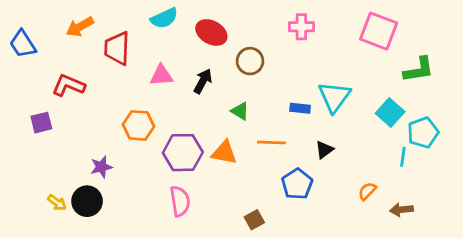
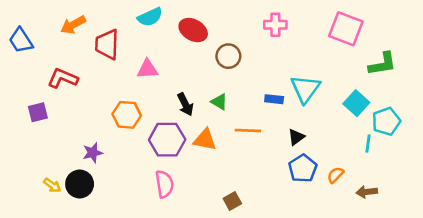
black arrow: (203, 81) -> (185, 104), moved, turned 125
blue pentagon: (297, 184) -> (303, 168), moved

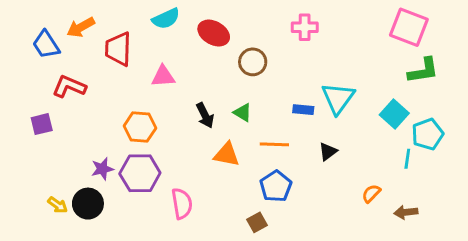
pink square: (346, 29) -> (409, 27), moved
blue trapezoid: (21, 40) -> (46, 45), moved
purple hexagon: (167, 140) -> (140, 173), moved
blue pentagon: (303, 168) -> (276, 186), moved

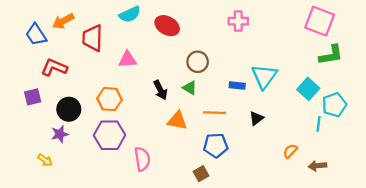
brown circle: (253, 62) -> (198, 62), moved
purple star: (102, 169) -> (60, 134), moved
blue pentagon: (276, 186) -> (216, 145), turned 30
black circle: (88, 204) -> (69, 109), moved

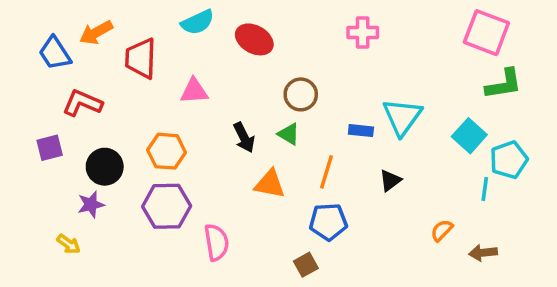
orange line: (215, 113) -> (327, 172), turned -75

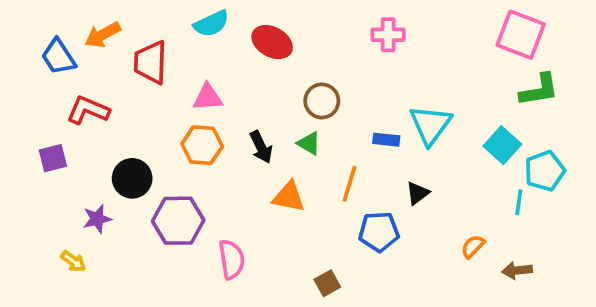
orange hexagon: (167, 151) -> (202, 145), moved
black circle: (105, 167) -> (132, 178), moved
blue pentagon: (328, 222) -> (379, 232), moved

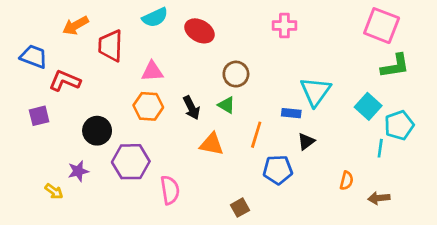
blue trapezoid: (58, 57) -> (34, 57), moved, turned 144
blue rectangle: (386, 140) -> (291, 113), moved
purple star: (97, 219) -> (78, 171), moved
orange semicircle: (473, 246) -> (346, 181), turned 150

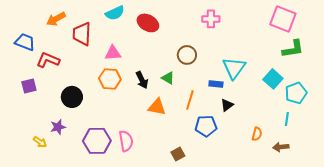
brown circle: (236, 74) -> (187, 55), moved
cyan line: (380, 148) -> (287, 119), moved
purple hexagon: (131, 162) -> (97, 141), moved

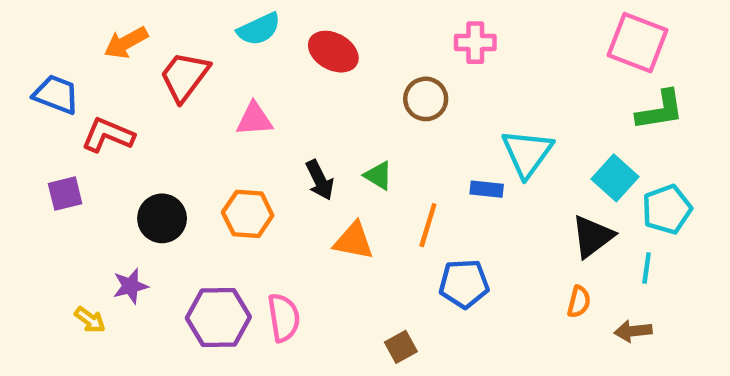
red trapezoid: (82, 34) -> (185, 76), turned 35
brown circle: (187, 55) -> (426, 99), moved
orange hexagon: (110, 79) -> (248, 214), moved
black triangle: (227, 105) -> (592, 236), moved, size x1.5

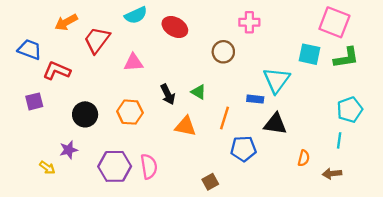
cyan square: (615, 178) -> (310, 54), moved, turned -30
black triangle: (592, 236) -> (275, 124), moved, turned 45

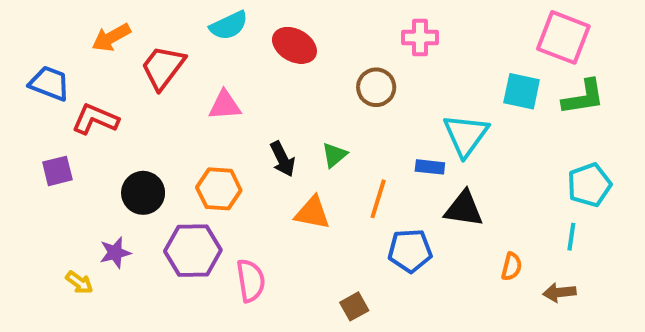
green triangle: (199, 92) -> (334, 155), turned 49
purple hexagon: (115, 166) -> (193, 251), moved

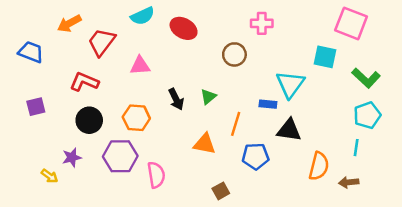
green L-shape: (583, 97) -> (366, 78), moved, turned 52
red L-shape: (95, 119) -> (84, 82), moved
orange triangle: (312, 213) -> (205, 144), moved
orange semicircle: (512, 267) -> (319, 166), size x1.6

